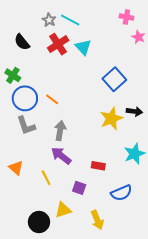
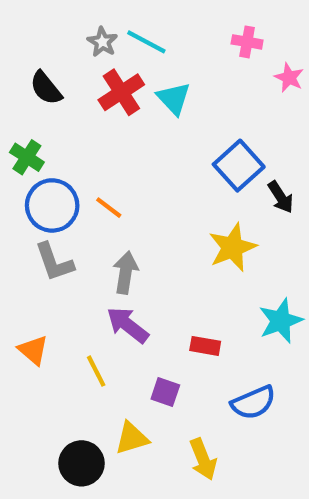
pink cross: (126, 17) -> (247, 42), moved
black arrow: (134, 111) -> (281, 197), moved, turned 49

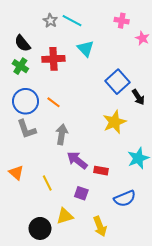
red cross: (121, 92) -> (53, 59), moved, turned 30
green cross: (27, 157) -> (20, 66), moved
purple arrow: (128, 325) -> (77, 160), moved

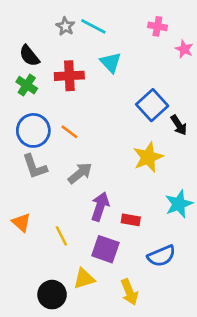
gray arrow: (62, 134) -> (80, 173), turned 42
purple arrow: (77, 160) -> (100, 207), turned 70
purple square: (81, 193) -> (105, 249), size x1.5

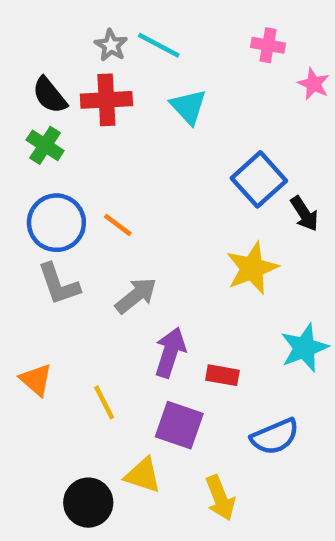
red cross: (69, 76) -> (106, 100), moved
yellow triangle: (84, 279) -> (143, 475), turned 35

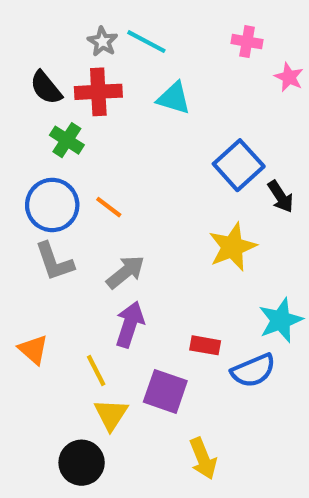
cyan triangle: (188, 107) -> (174, 98), turned -30
green cross: (45, 145) -> (67, 140), moved
purple arrow: (170, 352) -> (130, 324), moved
blue semicircle: (275, 437) -> (253, 370), moved
yellow triangle: (143, 475) -> (111, 414), moved, turned 45

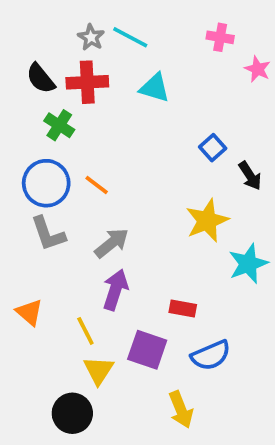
blue square: (239, 165) -> (213, 148), size x0.6
cyan star: (281, 320) -> (248, 264), moved
blue semicircle: (253, 370) -> (211, 355), moved

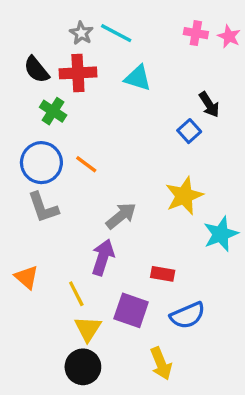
pink star: (258, 69) -> (229, 36), moved
black arrow: (250, 176) -> (209, 104), moved
gray arrow: (112, 243) -> (121, 216), moved
black circle: (72, 413) -> (83, 367), moved

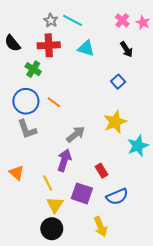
pink cross: (196, 33) -> (122, 20), turned 32
black semicircle: (36, 70) -> (12, 43), moved
black arrow: (209, 104) -> (126, 49), moved
red rectangle: (163, 274) -> (102, 171), turned 48

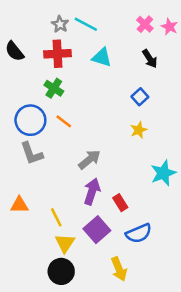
green cross: (33, 69) -> (54, 88), moved
yellow star: (115, 122) -> (139, 130), moved, size x0.6
purple arrow: (64, 160) -> (92, 191), moved
orange triangle: (17, 173) -> (19, 205), turned -42
purple square: (82, 193) -> (97, 230), turned 30

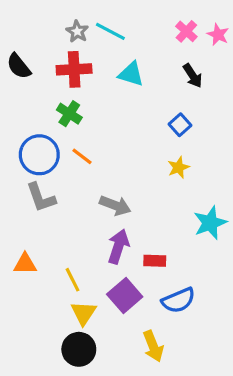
gray arrow: (89, 160) -> (115, 205), turned 60
red rectangle: (120, 203) -> (155, 261), turned -56

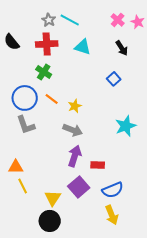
yellow star: (178, 167) -> (75, 106), moved
cyan star: (210, 223) -> (126, 126), moved
yellow line: (72, 280) -> (23, 186), moved
yellow arrow: (153, 346) -> (112, 215), moved

